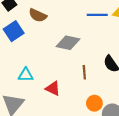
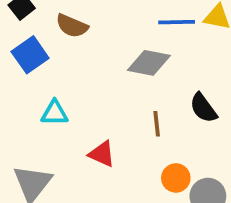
gray diamond: (68, 43) -> (149, 63), moved
cyan triangle: (26, 75) -> (55, 113), moved

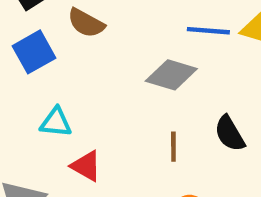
red triangle: (102, 154) -> (86, 166), moved

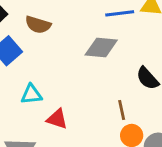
brown line: (173, 147) -> (122, 110), moved

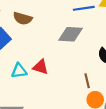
red triangle: (57, 119) -> (41, 67), moved

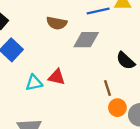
brown semicircle: (23, 18) -> (57, 23), moved

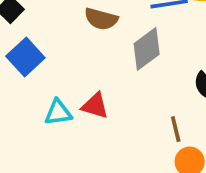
gray diamond: (86, 40) -> (147, 49), turned -40

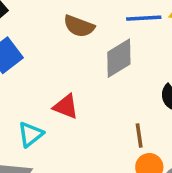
cyan triangle: (58, 112) -> (31, 134), moved, turned -36

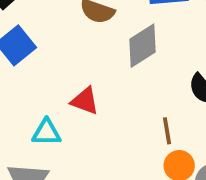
cyan triangle: (31, 134) -> (46, 132), turned 40

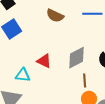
gray diamond: (142, 46) -> (76, 58), moved

